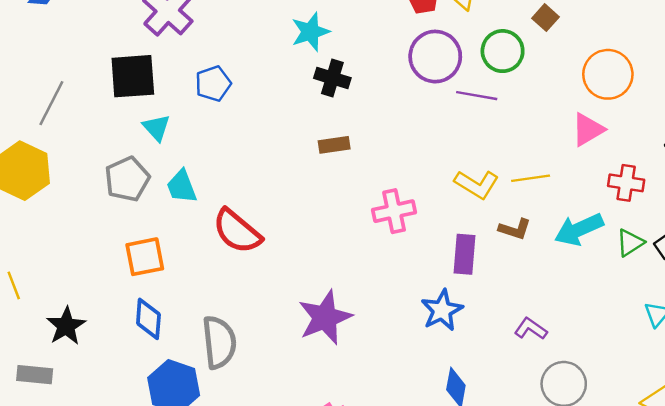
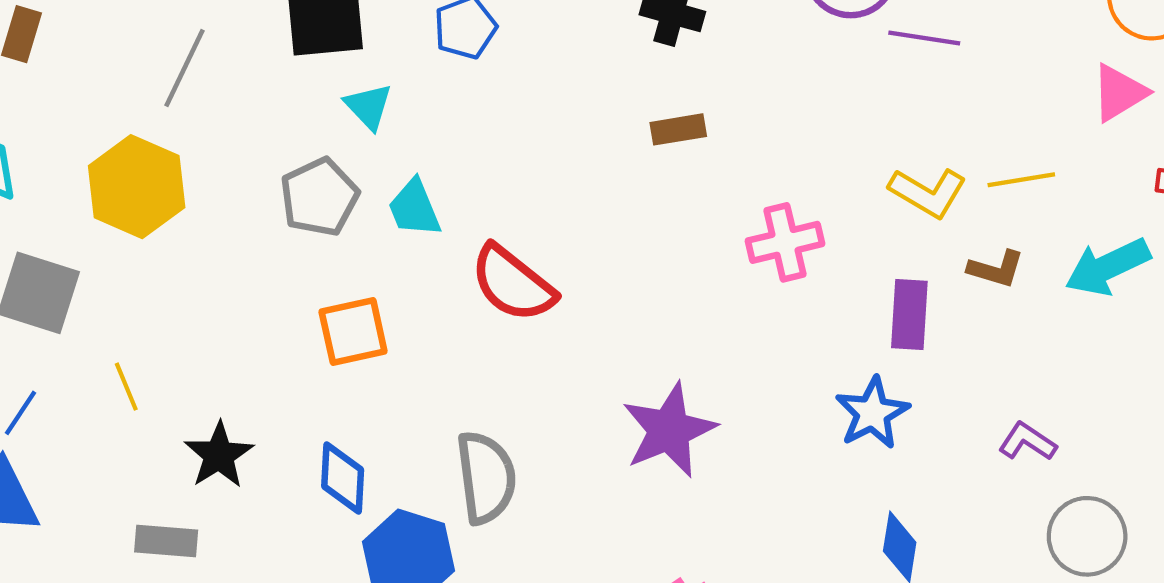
blue diamond: (148, 319) -> (343, 478), moved

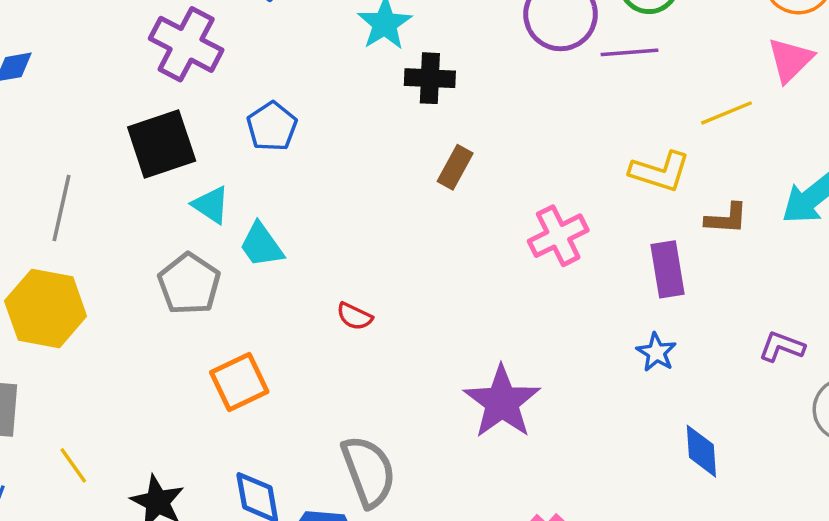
brown rectangle: (678, 129) -> (455, 167), turned -39
yellow line: (1021, 180) -> (726, 113), moved
cyan trapezoid: (414, 208) -> (261, 245), moved
red semicircle: (513, 284) -> (354, 316), size x0.5
blue star: (872, 413) -> (656, 352), size x0.7

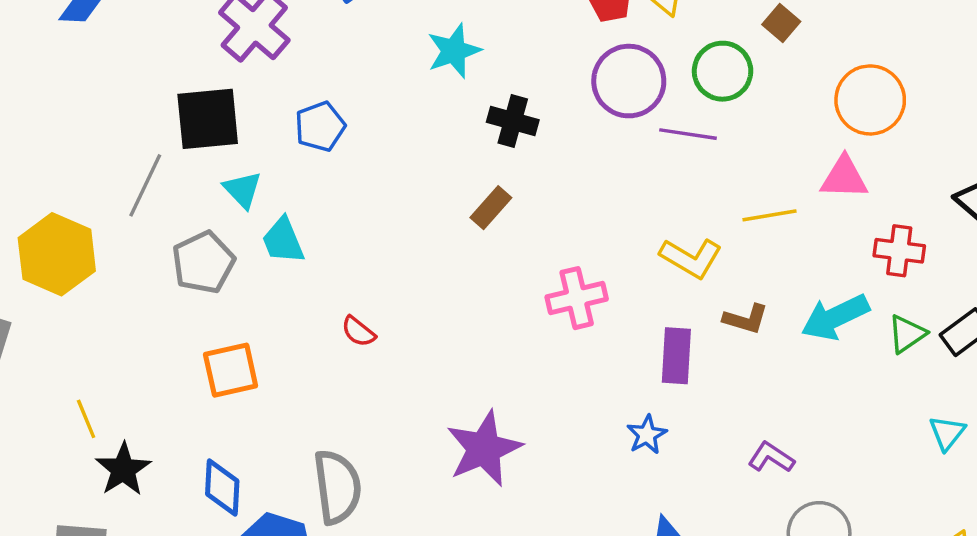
pink triangle: (790, 60) -> (844, 178), turned 33
black cross: (430, 78) -> (513, 121), moved
gray line: (62, 208) -> (145, 185), moved
yellow line: (73, 465) -> (86, 419), moved

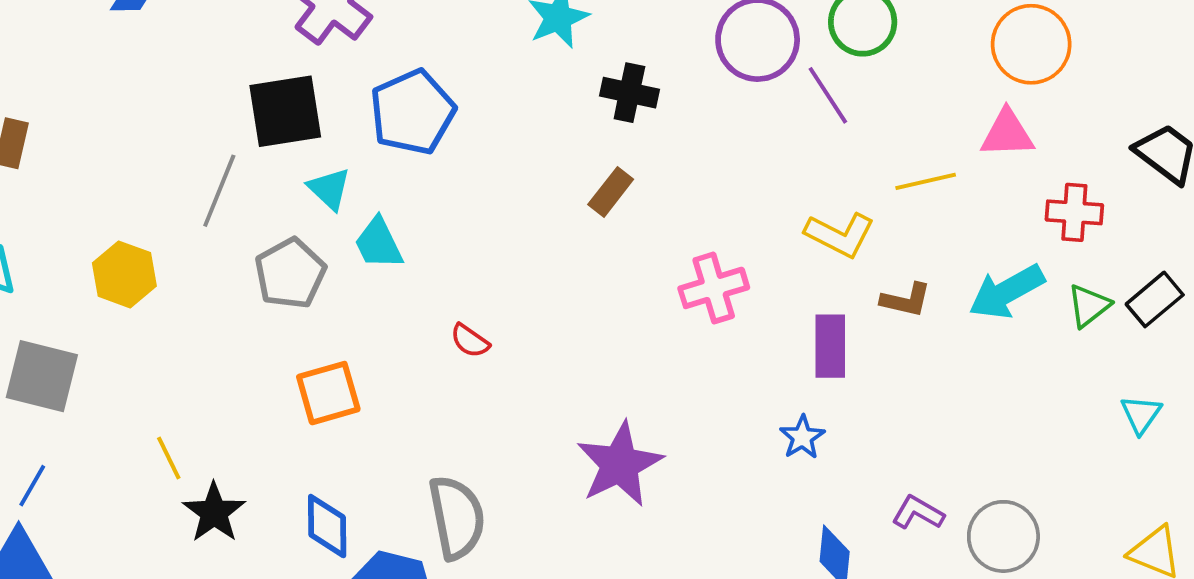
blue pentagon: (320, 126) -> (412, 112), size x1.5
purple line: (688, 134) -> (828, 95), turned 52
yellow hexagon: (57, 254) -> (124, 274), size x0.7
purple L-shape: (771, 457) -> (918, 513), moved

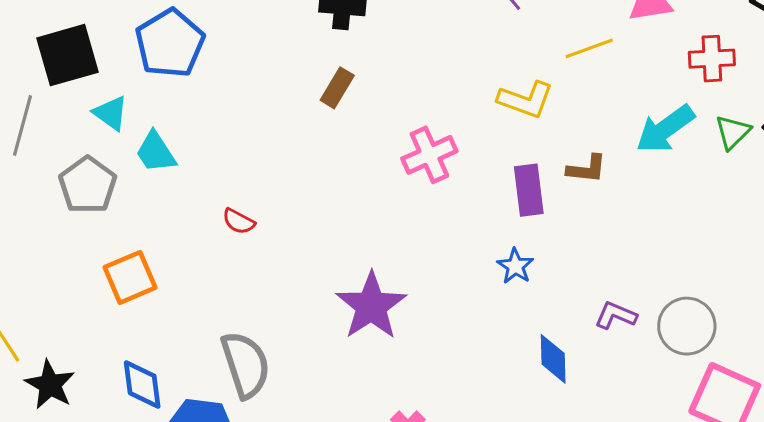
brown L-shape: (906, 300) -> (587, 169), moved

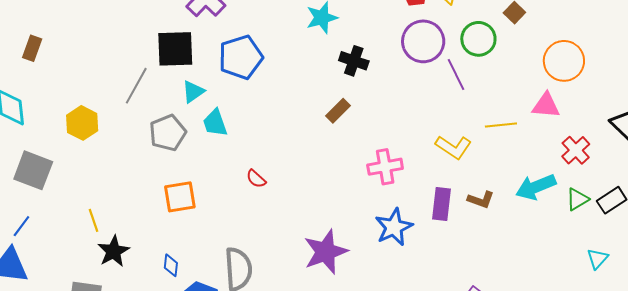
red cross: (712, 59) -> (576, 150), turned 36
cyan triangle: (111, 113) -> (193, 92), turned 35
blue star: (515, 266) -> (394, 227), moved, size x1.6
blue diamond: (142, 384) -> (171, 265), size x0.7

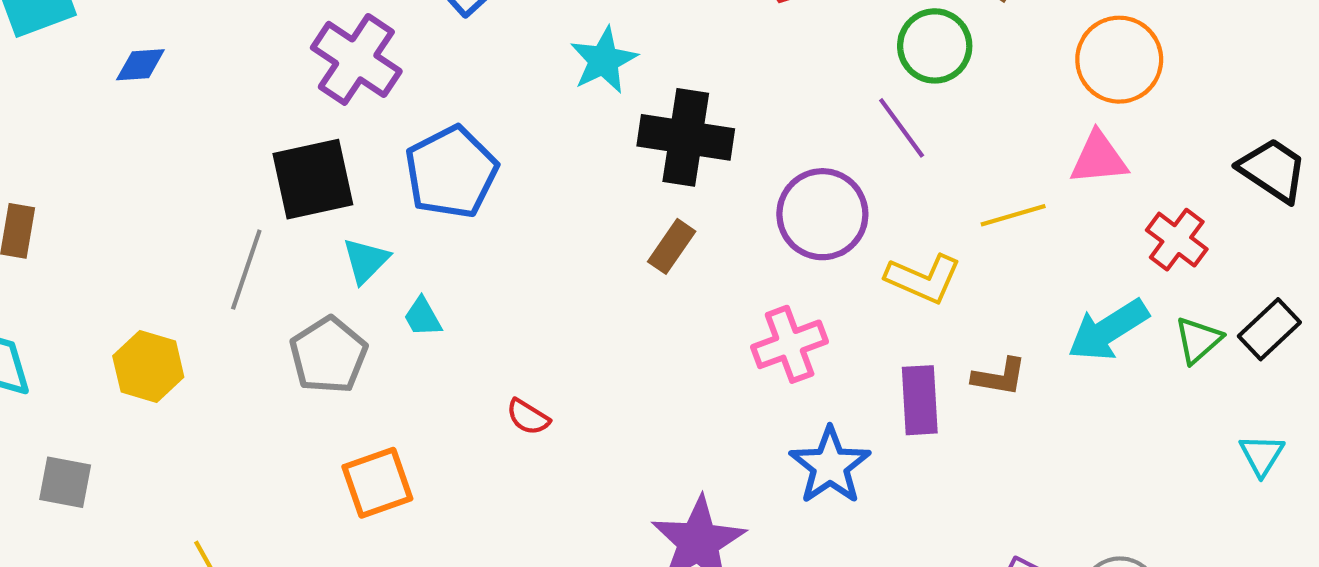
purple circle: (423, 41) -> (822, 214), moved
black cross: (354, 61) -> (686, 137), size x1.5
cyan trapezoid: (215, 123) -> (423, 317), size x0.7
gray square: (33, 170) -> (65, 482), size x0.7

